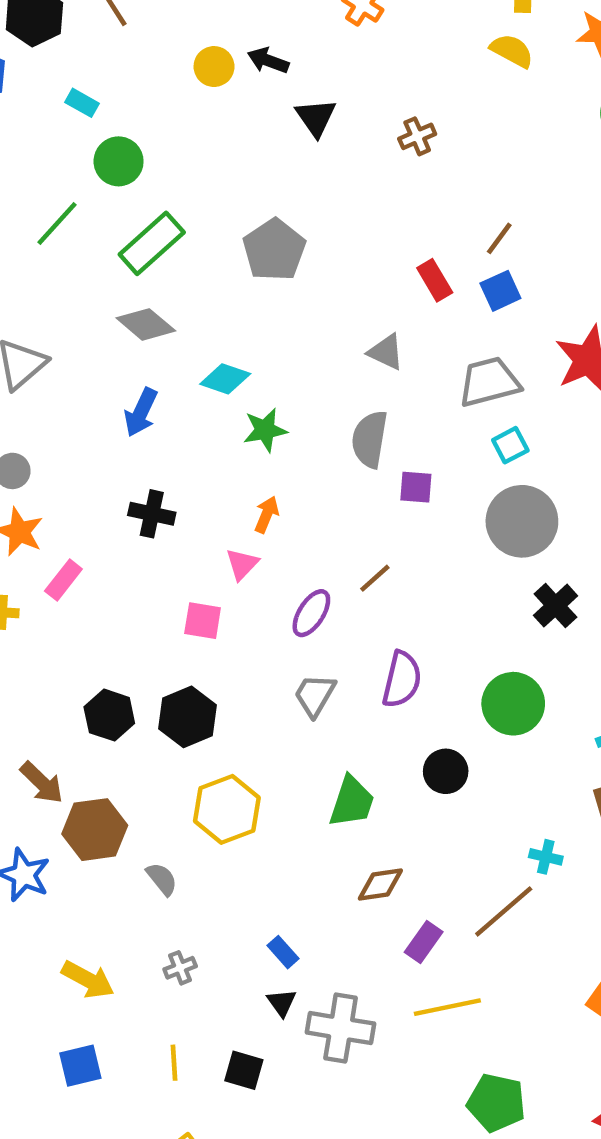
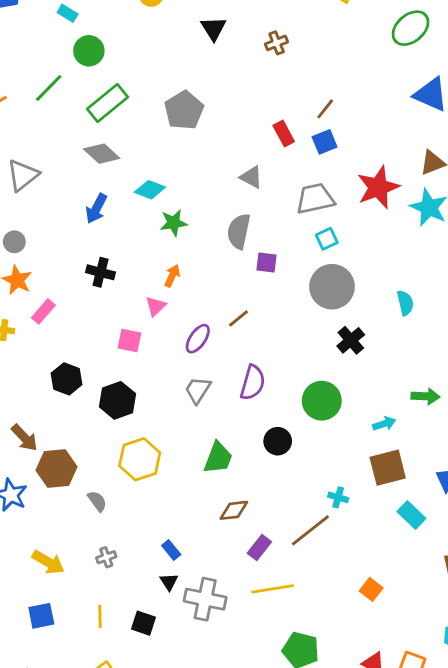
black hexagon: (109, 715) -> (67, 379), moved

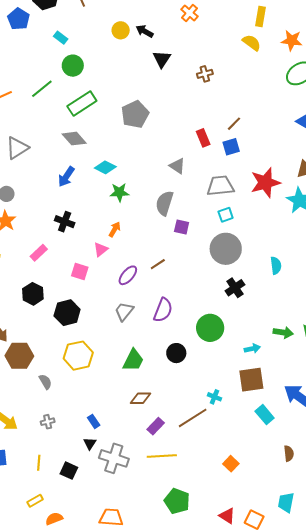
pink rectangle: (43, 311) -> (39, 253), moved

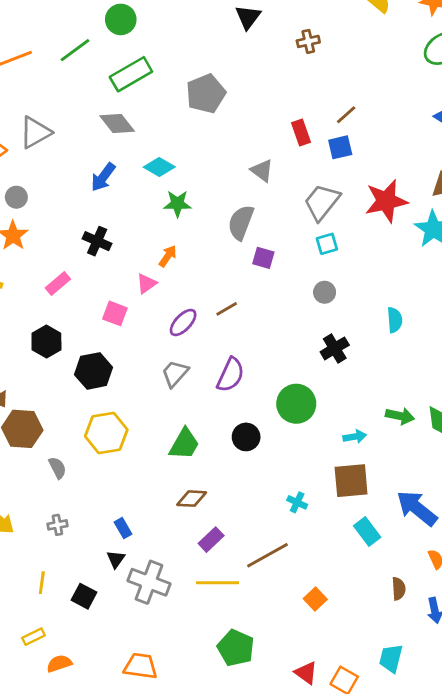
gray trapezoid: (220, 186) -> (322, 202), turned -48
gray circle: (226, 249) -> (325, 292), size x0.5
brown line: (193, 418) -> (267, 555), moved

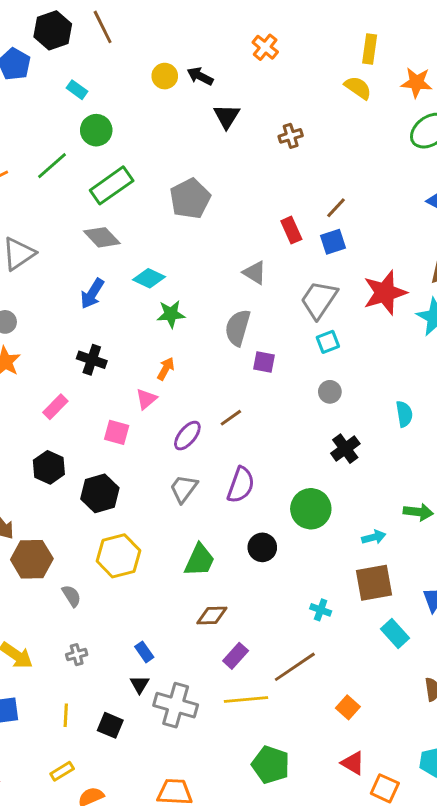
red triangle: (306, 673) -> (353, 763), moved

